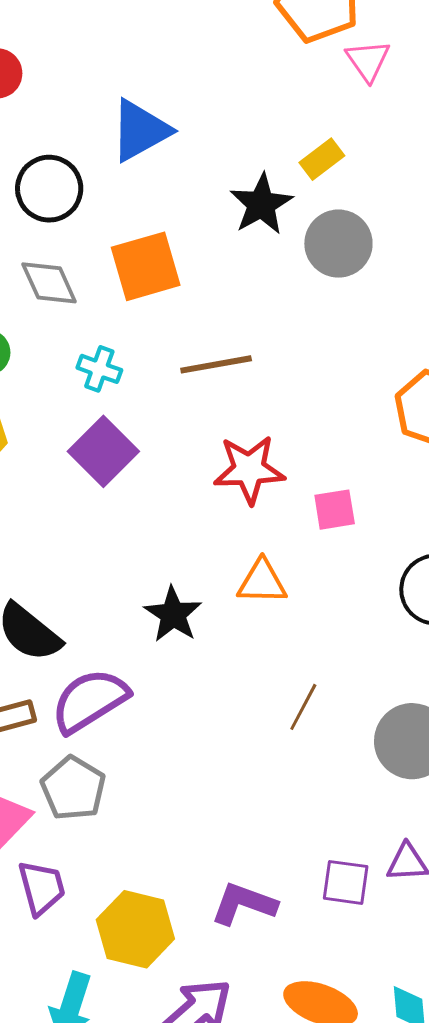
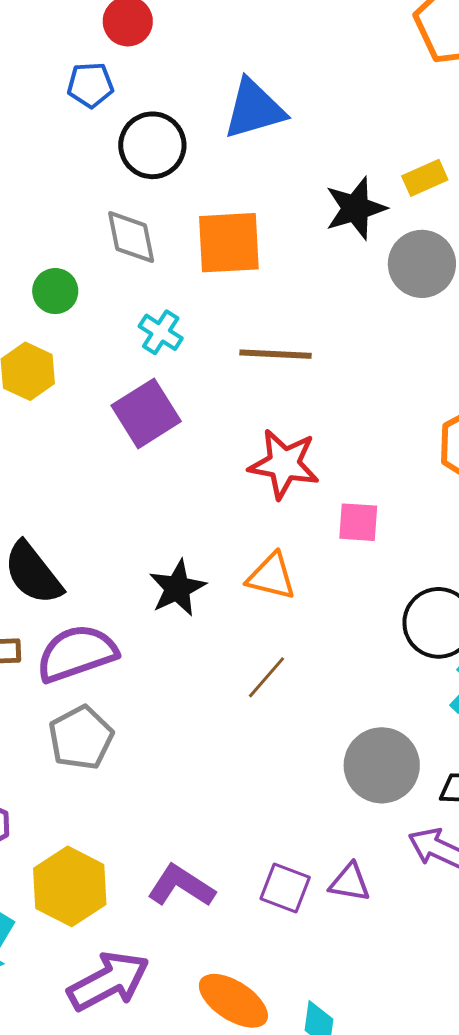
brown line: (303, 707) -> (266, 677), moved
gray pentagon: (73, 788) -> (81, 738), moved

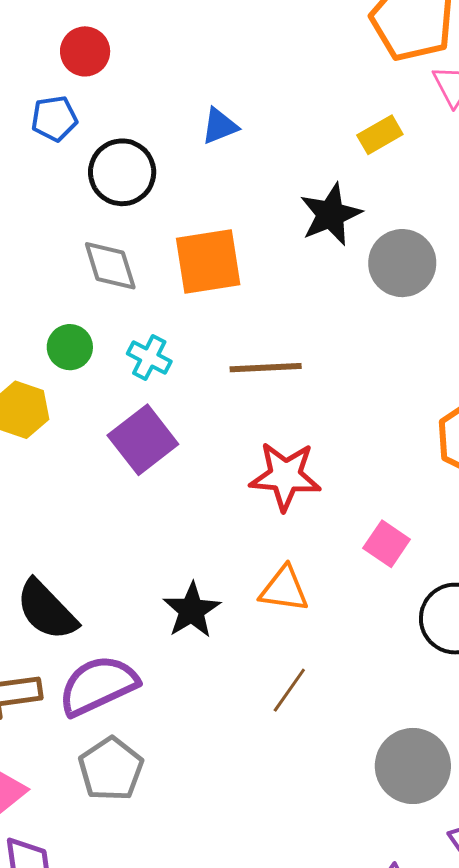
blue triangle: (254, 109) -> (220, 126), size x0.6
yellow rectangle: (425, 178) -> (380, 135), moved
green circle: (55, 291) -> (70, 347), moved
pink square: (358, 522) -> (387, 544), moved, turned 36

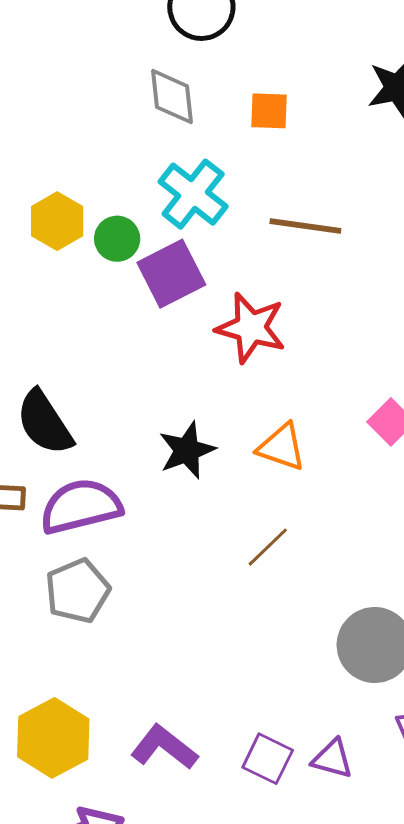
orange square: (208, 261) -> (269, 111), size x0.6
green circle: (70, 347) -> (117, 239), moved
cyan cross: (149, 357) -> (193, 194), size x1.6
red star: (285, 476) -> (251, 328), moved

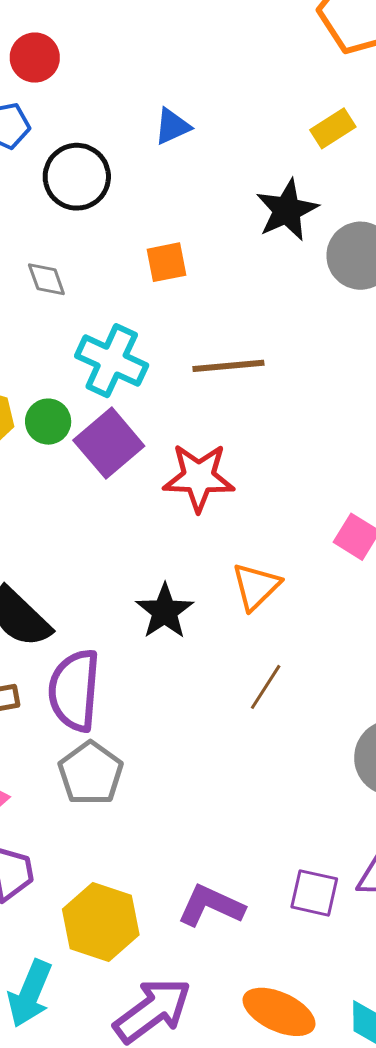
gray diamond: (172, 97) -> (46, 279), moved, size x0.7
orange triangle: (282, 447) -> (256, 586), turned -50
purple semicircle: (81, 506) -> (74, 690), turned -58

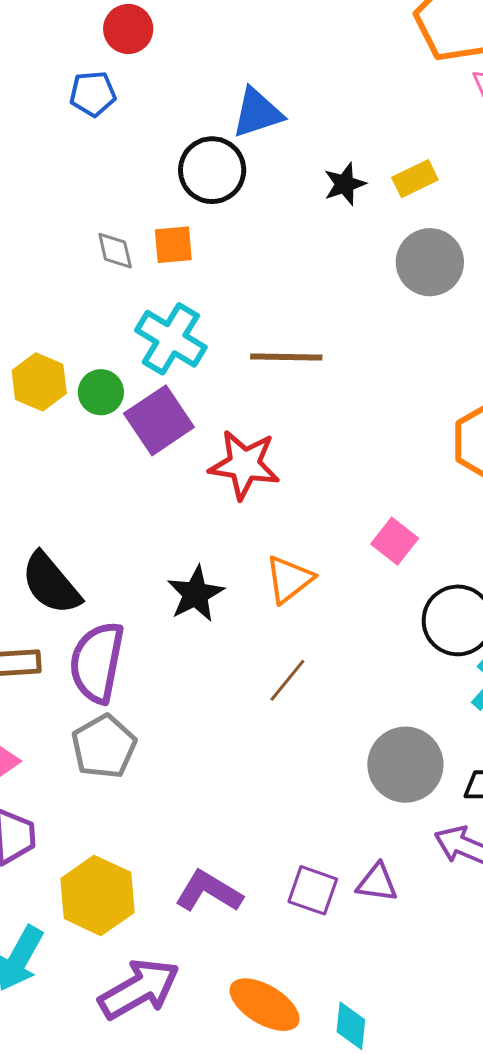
blue triangle: (172, 126) -> (257, 113), size x1.4
yellow rectangle: (333, 128) -> (415, 179), moved
black circle: (77, 177) -> (212, 170), moved
black star: (287, 210) -> (345, 184), moved, size x0.7
orange square: (166, 262) -> (173, 245), moved

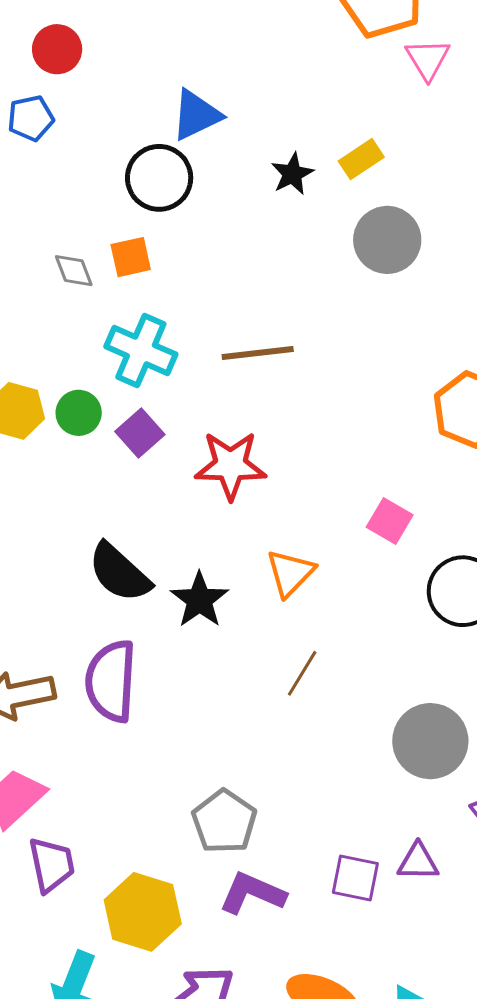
purple square: (159, 420) -> (140, 433), size x0.7
black semicircle: (51, 584) -> (119, 573), moved
gray pentagon: (104, 747) -> (224, 822), moved

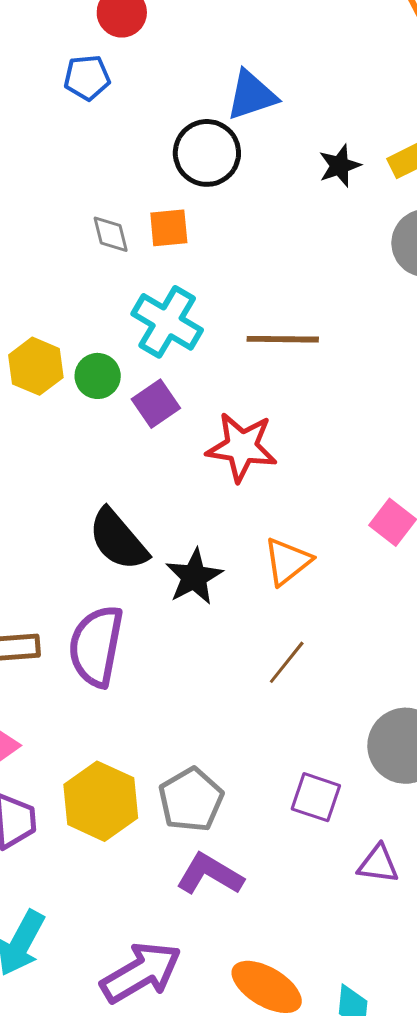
purple square: (355, 878) -> (316, 797), moved
yellow hexagon: (143, 912) -> (101, 801), moved

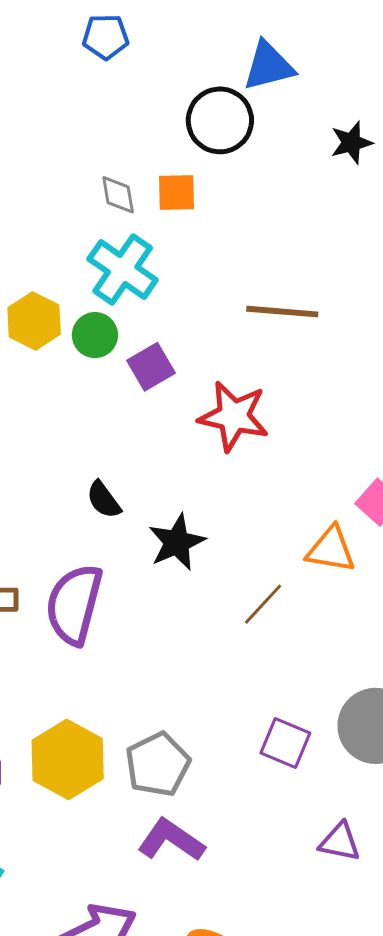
cyan cross: (167, 322) -> (123, 269), moved
black semicircle: (118, 540) -> (104, 500), size x0.6
orange triangle: (288, 561) -> (331, 550), moved, turned 44
brown line: (287, 662) -> (263, 604), moved
purple square: (316, 797) -> (285, 743), moved

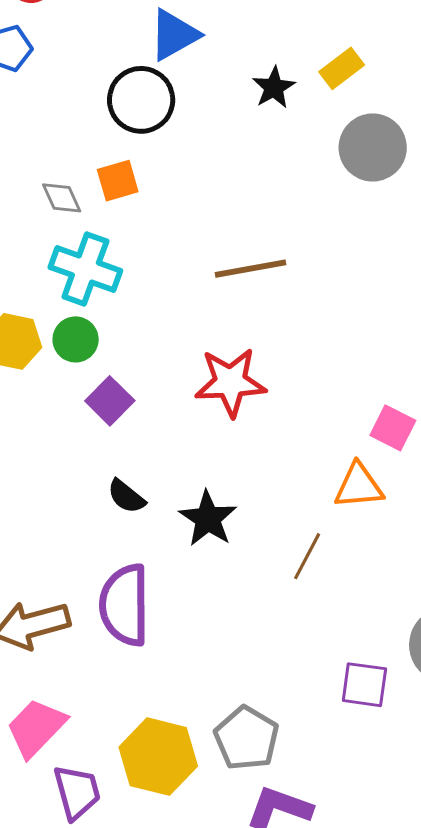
purple square: (151, 367) -> (110, 401), moved

